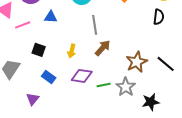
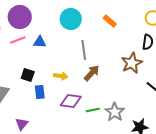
pink line: (23, 25) -> (18, 40), moved
yellow arrow: (72, 51) -> (61, 76), turned -96
brown star: (137, 62) -> (132, 63), moved
blue rectangle: (49, 77) -> (40, 92), moved, turned 48

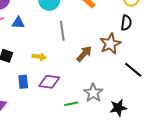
brown arrow: (92, 73) -> (84, 54), moved
blue rectangle: (40, 92) -> (23, 82), moved
green line: (93, 110) -> (71, 104), moved

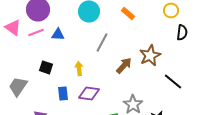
black semicircle: (126, 23) -> (182, 32), moved
gray line: (62, 31) -> (102, 42), turned 36
yellow arrow: (39, 57) -> (79, 68), turned -104

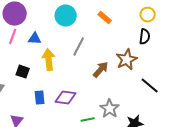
pink line: (36, 32) -> (13, 37), turned -49
black semicircle: (182, 32) -> (145, 37), moved
yellow arrow: (79, 68) -> (49, 60), moved, size x1.5

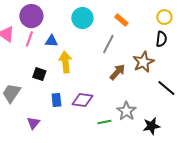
gray line: (79, 47) -> (108, 44), moved

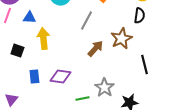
black line: (166, 88) -> (144, 65), turned 36

